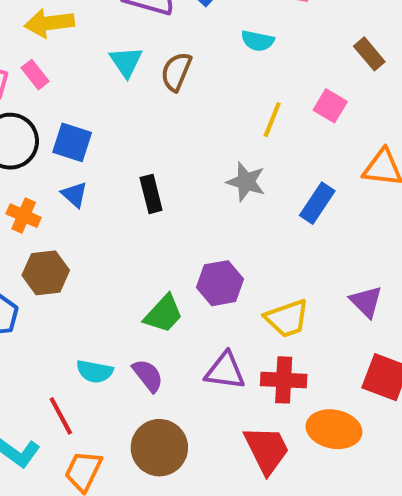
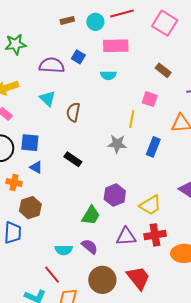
brown semicircle: (176, 72) -> (73, 112), moved
yellow line: (272, 120) -> (132, 119), moved
black rectangle: (151, 194) -> (73, 159), turned -30
red trapezoid: (267, 450) -> (138, 278), moved

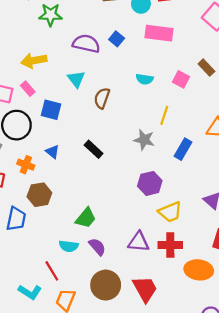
cyan semicircle: (108, 75) -> (145, 79), moved
pink square: (150, 99) -> (181, 79), moved
blue square: (30, 143) -> (51, 110), moved
purple hexagon: (115, 195) -> (150, 183), moved
green trapezoid: (91, 215) -> (86, 218), moved

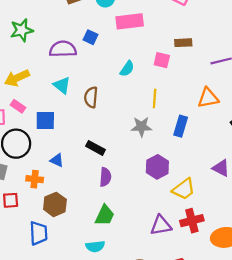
brown rectangle: (206, 68) -> (183, 43), turned -35
cyan semicircle: (145, 79) -> (127, 69), turned -49
purple semicircle: (97, 247) -> (105, 177), moved, turned 60

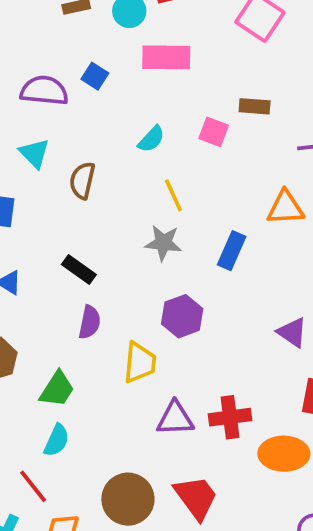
yellow line: (155, 98) -> (173, 195), moved, turned -36
yellow trapezoid: (184, 189) -> (140, 363), moved, turned -55
green trapezoid: (105, 215) -> (57, 389), moved
cyan semicircle: (95, 246) -> (57, 440), turned -66

